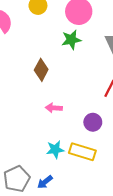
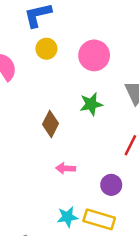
green star: (71, 40) -> (91, 104), moved

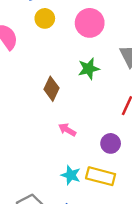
pink arrow: (66, 168) -> (67, 130), turned 30
cyan star: (67, 217) -> (71, 175), turned 30

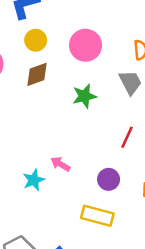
brown diamond: (51, 89) -> (37, 74), moved, turned 45
cyan star: (71, 175) -> (34, 180), moved, turned 30

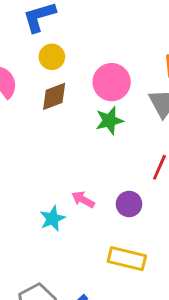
pink circle: (86, 45) -> (112, 82), moved
purple circle: (109, 179) -> (129, 204), moved

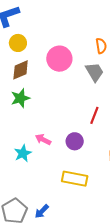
green star: (109, 121) -> (20, 98), moved

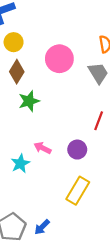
brown diamond: (21, 70) -> (17, 72), turned -35
green star: (20, 98) -> (29, 101), moved
yellow rectangle: (75, 179) -> (78, 191), turned -70

